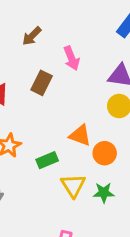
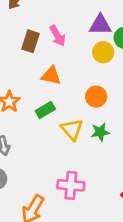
pink arrow: (71, 58) -> (57, 36), moved
orange triangle: (80, 135) -> (51, 76), moved

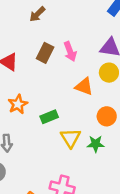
orange triangle: (51, 76) -> (84, 86), moved
orange circle: (96, 97) -> (107, 116), moved

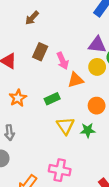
pink arrow: (70, 52) -> (63, 61), moved
orange triangle: (84, 86) -> (76, 80), turned -35
green rectangle: (49, 117) -> (52, 99), moved

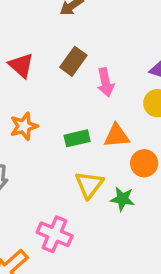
orange triangle: (76, 80) -> (117, 136), moved
pink cross: (60, 170) -> (55, 234), moved

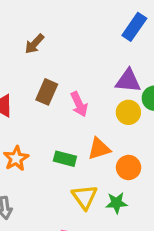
green rectangle: (77, 138) -> (65, 159), turned 40

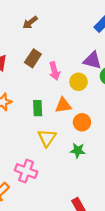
yellow circle: (128, 112) -> (78, 82), moved
green rectangle: (65, 159) -> (38, 108), turned 63
green star: (116, 203) -> (78, 150), moved

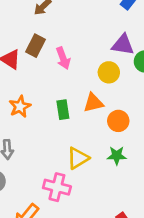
brown rectangle: (33, 58) -> (35, 46), moved
pink arrow: (54, 71) -> (63, 58), moved
yellow triangle: (47, 138) -> (78, 158), moved, turned 30

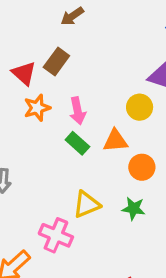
pink arrow: (63, 58) -> (78, 111), moved
orange star: (20, 107) -> (37, 108), moved
green rectangle: (63, 110) -> (77, 143), turned -48

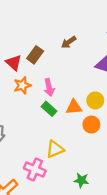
brown arrow: (72, 16) -> (69, 42), moved
yellow circle: (140, 107) -> (95, 100), moved
green star: (134, 209) -> (81, 180), moved

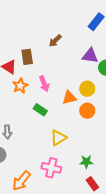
brown rectangle: (35, 55) -> (27, 57), turned -35
green rectangle: (49, 109) -> (40, 110), moved
pink cross: (35, 169) -> (51, 168), moved

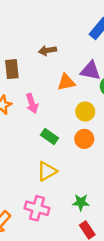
brown arrow: (55, 41) -> (47, 50), turned 32
orange triangle: (69, 98) -> (66, 82), moved
green rectangle: (40, 110) -> (49, 136), moved

